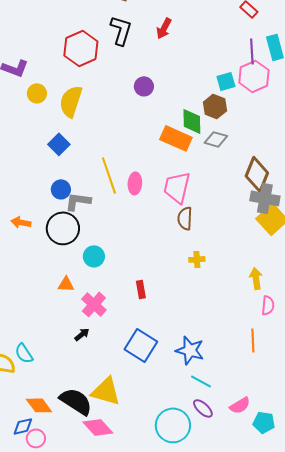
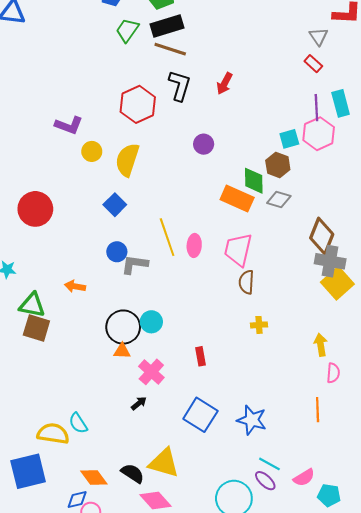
black circle: (63, 228) -> (123, 327), moved
cyan line: (201, 381) -> (269, 464), moved
black semicircle: (76, 401) -> (133, 473), size x0.7

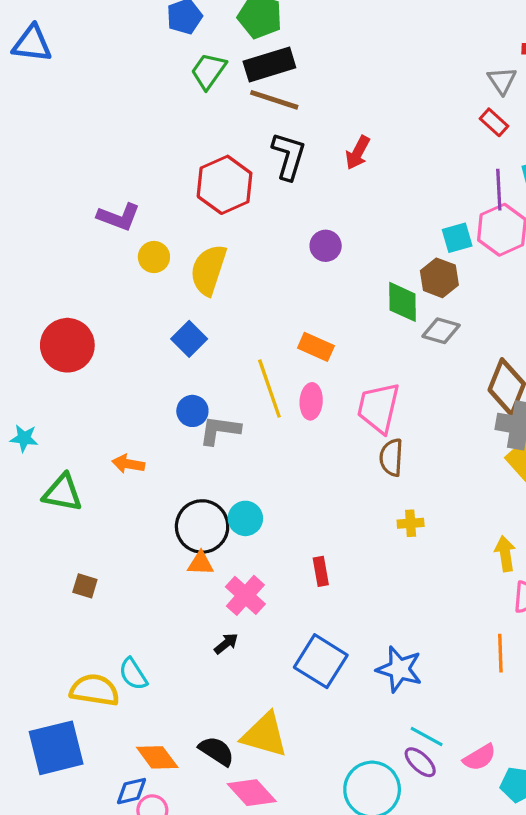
orange rectangle: (237, 198) -> (316, 347), moved, size x0.7
brown square: (36, 328) -> (85, 586), moved, size x0.6

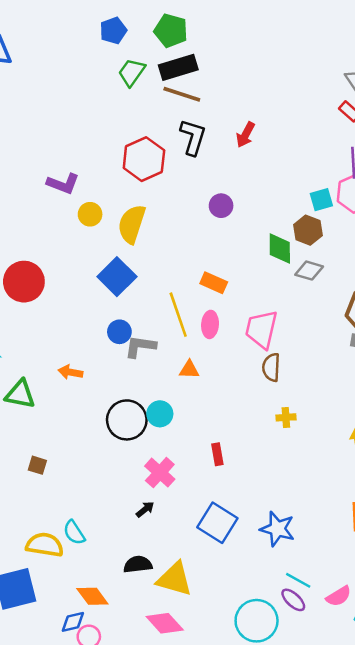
blue square: (189, 339) -> (117, 277), size x1.4
orange triangle: (200, 563) -> (189, 370), moved
black semicircle: (217, 751) -> (138, 564), moved, turned -40

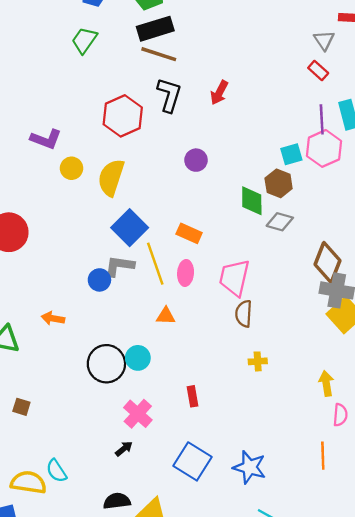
green trapezoid: (132, 72) -> (84, 40), moved
blue square: (117, 277) -> (130, 228), moved
gray L-shape: (140, 346) -> (119, 266), moved

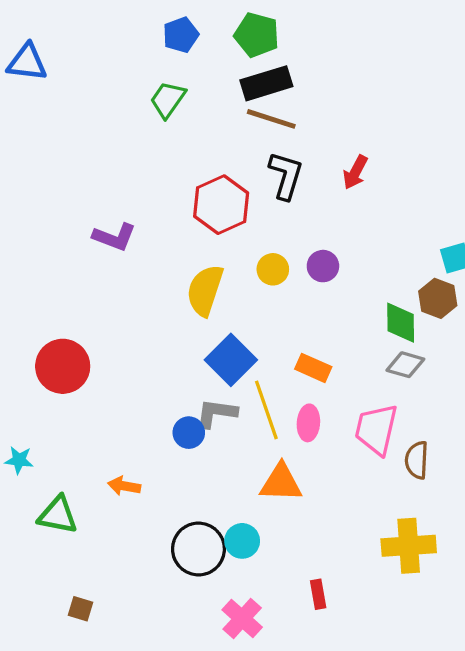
yellow circle: (72, 168) -> (273, 269), moved
gray diamond: (280, 222) -> (405, 365), moved
brown semicircle: (244, 314) -> (417, 460), moved
orange triangle: (166, 316) -> (281, 483), size x1.6
yellow cross: (258, 361) -> (409, 546), size x2.0

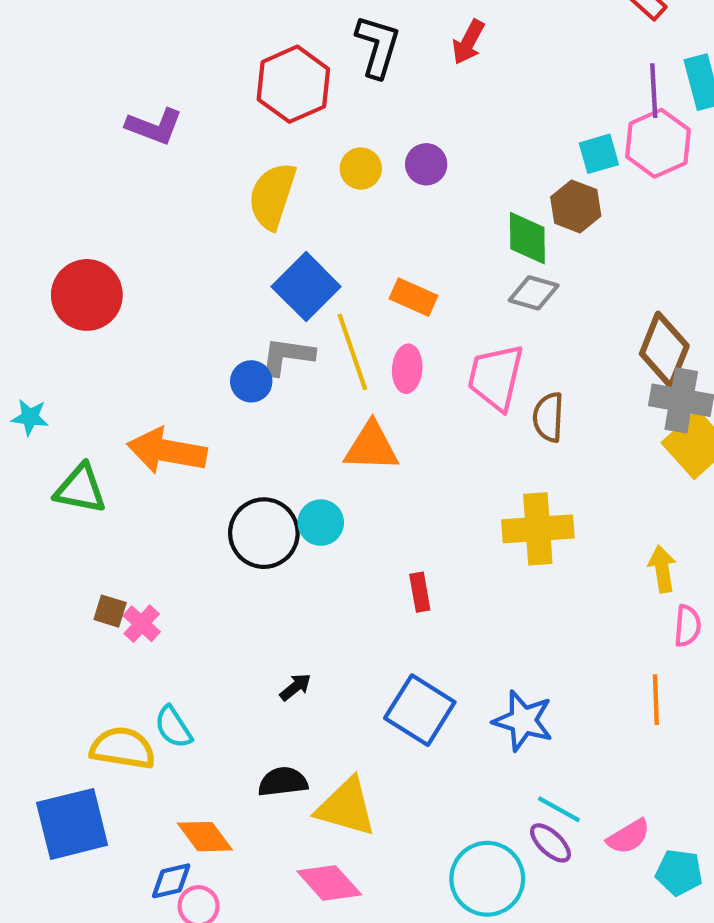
orange arrow: (124, 486) -> (167, 451), size x1.8
pink cross: (242, 619) -> (142, 624), moved, size x0.7

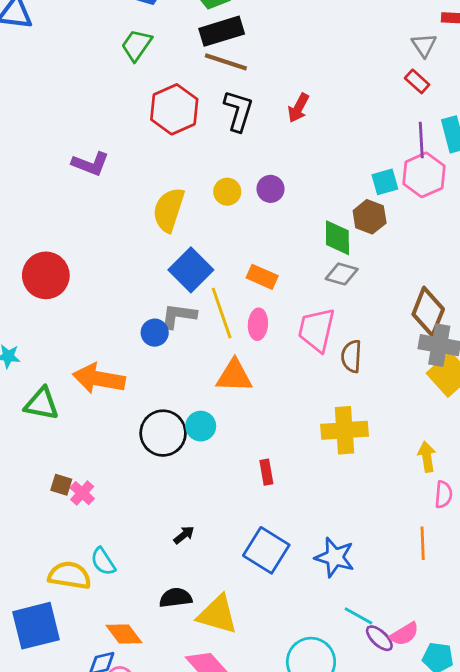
red hexagon: (293, 84) -> (174, 109), moved
purple ellipse: (550, 843) -> (379, 638), moved

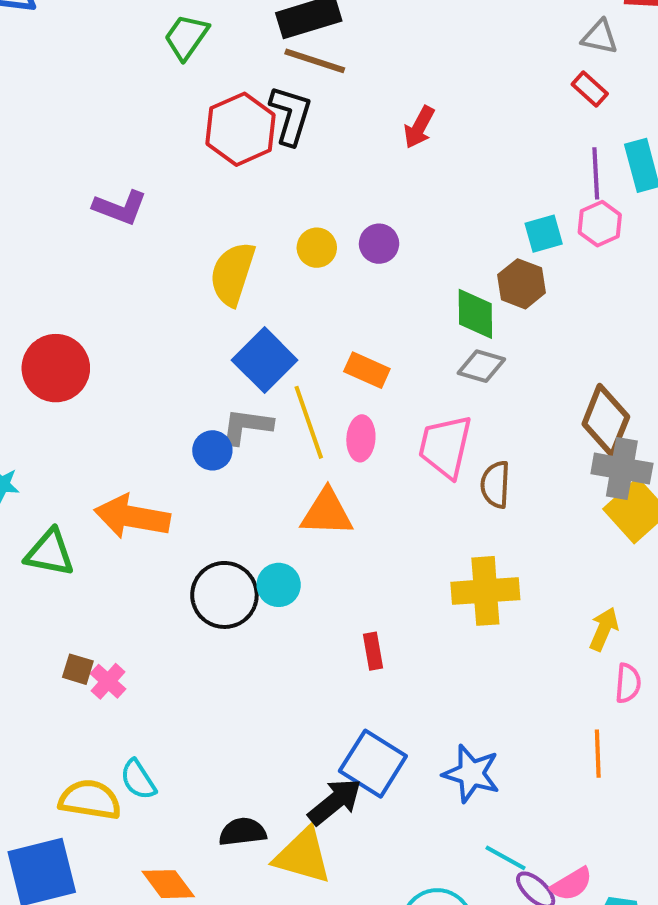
gray triangle: (424, 45) -> (600, 37), turned -44
black L-shape: (238, 111) -> (291, 115), moved
pink hexagon: (424, 175) -> (600, 224), size x0.7
yellow arrow: (427, 457) -> (604, 629), turned 32
black arrow: (184, 535) -> (335, 802), moved, size x1.8

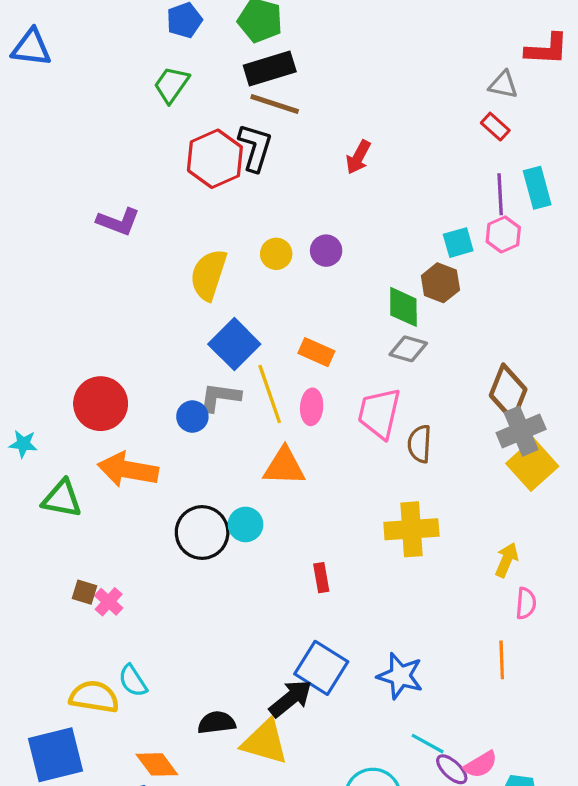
red circle: (56, 368) -> (101, 404), moved
gray cross: (622, 468) -> (521, 431), turned -33

